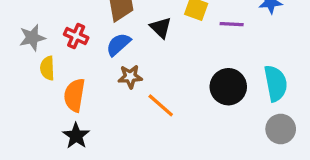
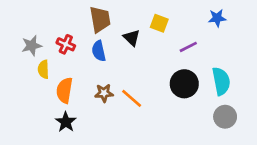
purple line: (232, 24) -> (188, 47), moved, turned -30
blue semicircle: (118, 44) -> (99, 51), turned -60
brown star: (130, 77) -> (104, 93), moved

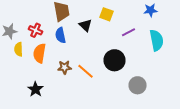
cyan semicircle: (221, 81) -> (156, 40), moved
black circle: (184, 84) -> (114, 60), moved
orange semicircle: (64, 90) -> (40, 53), moved
gray circle: (225, 117) -> (138, 85), moved

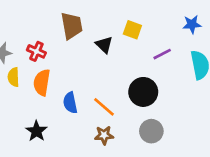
blue semicircle: (60, 35) -> (70, 103), moved
brown star: (64, 67) -> (104, 135), moved
gray circle: (138, 85) -> (151, 131), moved

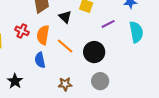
red cross: (36, 51) -> (22, 31), moved
orange semicircle: (42, 82) -> (43, 35), moved
orange line: (104, 107) -> (65, 46), moved

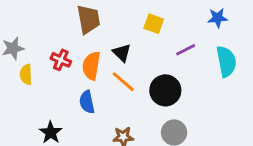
black triangle: (65, 17) -> (122, 53), moved

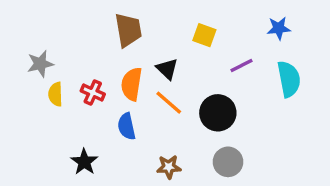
red cross: (61, 60) -> (93, 93), moved

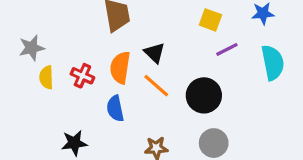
yellow square: (204, 35) -> (210, 20), moved
black star: (84, 162) -> (74, 143), turned 30

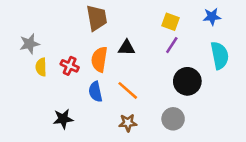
purple line: (227, 49) -> (172, 45), moved, turned -30
black triangle: (155, 53) -> (126, 48), turned -42
orange line: (156, 86) -> (128, 90), moved
black circle: (204, 95) -> (187, 81), moved

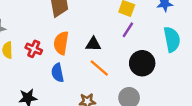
black triangle: (126, 48) -> (93, 44), moved
orange line: (128, 90) -> (99, 68), moved

